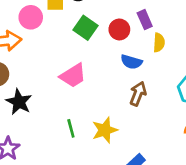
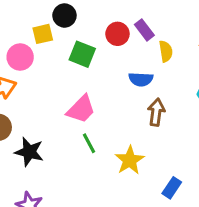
red circle: (119, 29) -> (117, 34), moved
green line: (71, 128) -> (89, 143), moved

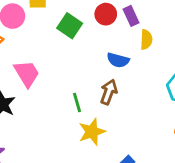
pink trapezoid: (81, 109) -> (27, 74), moved, turned -88
brown arrow: (156, 112) -> (109, 92), moved
green line: (89, 143) -> (77, 102), moved

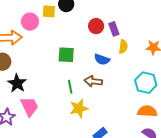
green square: (70, 26) -> (66, 55), moved, turned -36
pink trapezoid: (27, 74) -> (30, 107), moved
brown arrow: (109, 92) -> (93, 81), turned -108

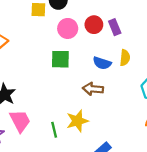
pink circle: (30, 22) -> (68, 28), moved
yellow semicircle: (123, 47) -> (125, 58), moved
green line: (70, 87) -> (54, 130), moved

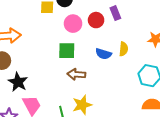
purple rectangle: (115, 27) -> (115, 13), moved
brown arrow: (93, 89) -> (76, 74), moved

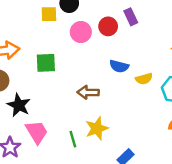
yellow semicircle: (124, 49) -> (144, 79), moved, turned 72
green square: (67, 51) -> (46, 63), moved

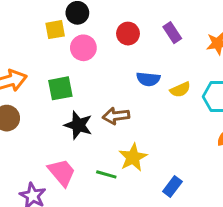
purple rectangle: (131, 17) -> (172, 33), moved
pink circle: (81, 32) -> (83, 48), moved
black star: (19, 105) -> (78, 125), moved
green line: (73, 139) -> (106, 174), turned -49

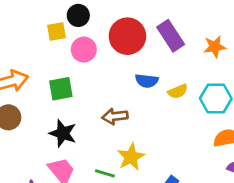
purple rectangle: (172, 33) -> (171, 36), size x1.5
red circle: (128, 34) -> (127, 36), size x1.6
black star: (78, 125) -> (63, 133), moved

